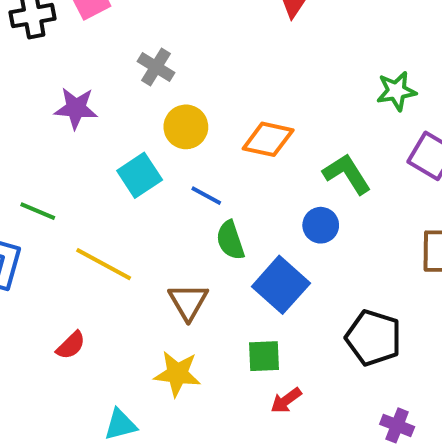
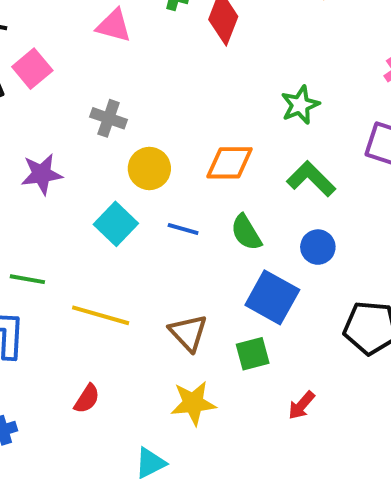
green star: (396, 91) -> (300, 105), moved
blue circle: (321, 225) -> (318, 247), moved
green semicircle: (230, 240) -> (246, 232), moved
green square: (264, 356) -> (253, 354), moved

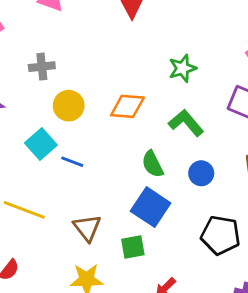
gray cross: (109, 118) -> (42, 67), turned -30
blue line: (183, 229) -> (72, 162), moved
green semicircle: (246, 232) -> (153, 164), moved
blue circle: (318, 247) -> (201, 173), moved

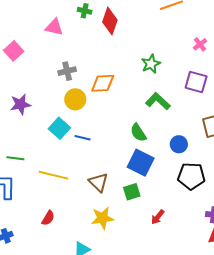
gray cross: (42, 67) -> (67, 71), moved
orange diamond: (127, 106) -> (103, 83), moved
blue circle: (201, 173) -> (179, 144), moved

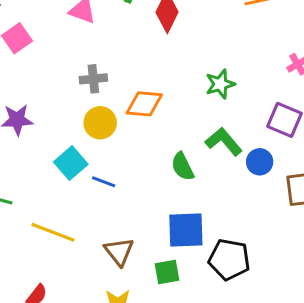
green semicircle: (138, 133) -> (182, 167), moved
blue circle: (179, 144) -> (260, 162), moved
blue square: (141, 163) -> (186, 230), turned -36
black pentagon: (191, 176) -> (229, 259), moved

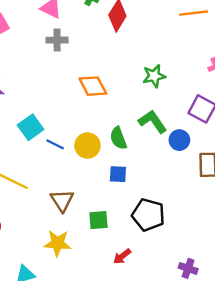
gray cross: (93, 79) -> (57, 40), moved
orange diamond: (144, 104) -> (93, 86), turned 52
yellow circle: (100, 123) -> (87, 146), moved
blue square: (186, 230) -> (118, 174), moved, size x0.6

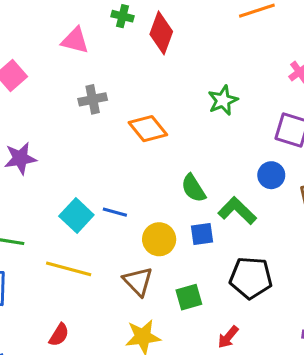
gray cross: (57, 40) -> (93, 99), moved
green L-shape: (153, 121) -> (237, 211), moved
cyan square: (31, 127) -> (76, 215), moved
yellow circle: (87, 146) -> (159, 239), moved

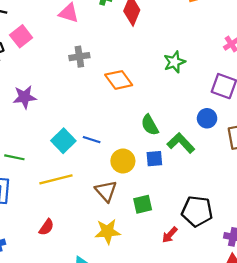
yellow line: (69, 269) -> (56, 179), turned -32
black pentagon: (251, 278) -> (197, 211), moved

